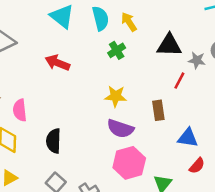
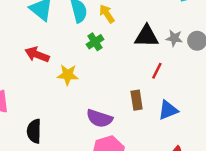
gray star: (197, 60) -> (174, 38), moved
yellow star: (116, 96) -> (68, 75), moved
blue triangle: (188, 138) -> (168, 110), moved, turned -30

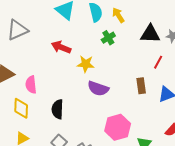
purple semicircle: (99, 118) -> (98, 89), moved

